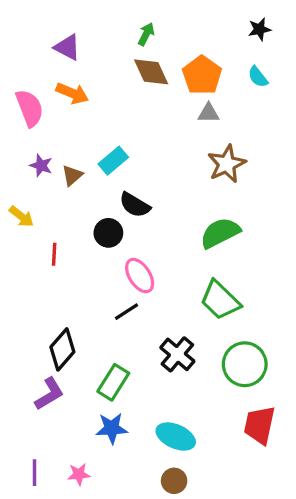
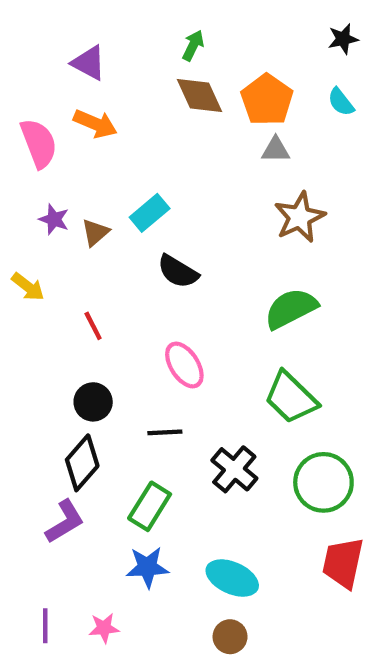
black circle: (108, 233) -> (93, 402), moved
red line: (54, 254) -> (93, 326), moved, turned -30
black line: (126, 312) -> (165, 432), moved, turned 30

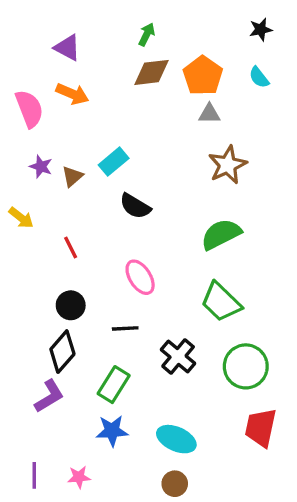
brown diamond: (200, 95) -> (152, 72), turned -72

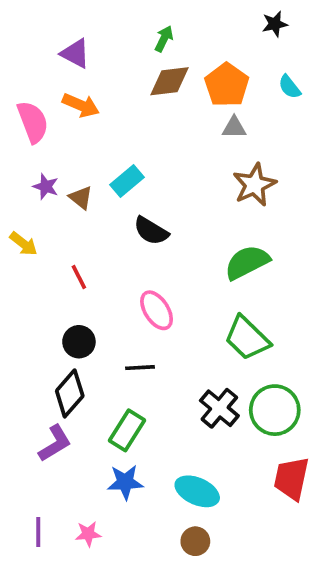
black star: (261, 29) -> (275, 24), moved
brown triangle: (72, 176) -> (81, 198), turned -40
black cross: (178, 357) -> (219, 408), moved

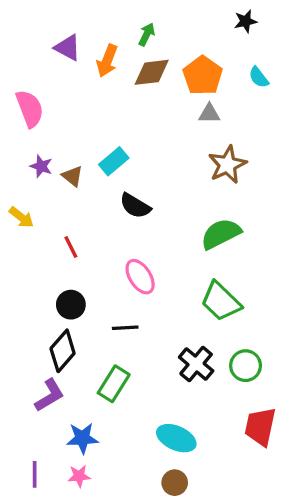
orange arrow: (81, 105) -> (107, 61), moved, turned 88
green circle: (275, 410) -> (246, 366), size x0.7
blue star: (125, 482) -> (82, 438), moved

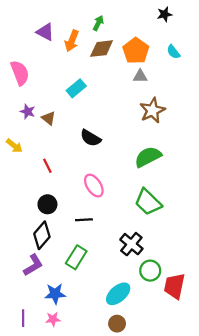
cyan rectangle: (114, 161) -> (76, 88), moved
green circle: (246, 366) -> (150, 271), moved
cyan ellipse: (176, 438) -> (118, 294), turned -65

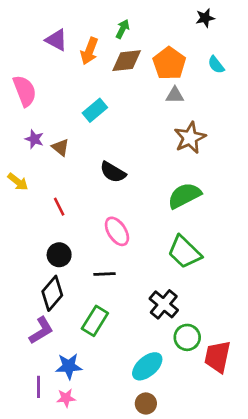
purple line: (23, 318) -> (38, 387), moved

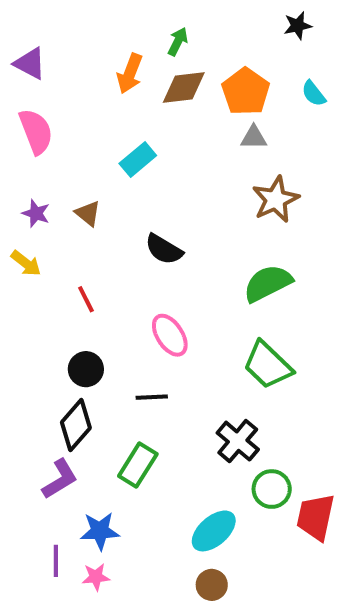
purple triangle: (56, 40) -> (30, 64), moved
purple star: (34, 139) -> (36, 213), moved

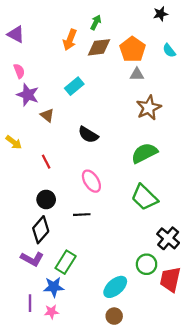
pink semicircle: (36, 131) -> (19, 71), size x0.6
purple star: (36, 213) -> (28, 95), moved, size x1.5
black cross: (238, 441) -> (168, 238), moved
green rectangle: (138, 465) -> (66, 262), moved
purple L-shape: (60, 479) -> (32, 259), turned 60

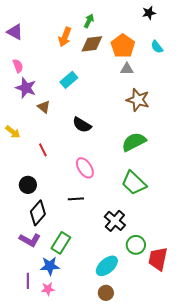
brown star: (149, 108) -> (138, 100), turned -30
black circle: (46, 199) -> (28, 185), moved
black cross: (168, 238) -> (115, 221), moved

